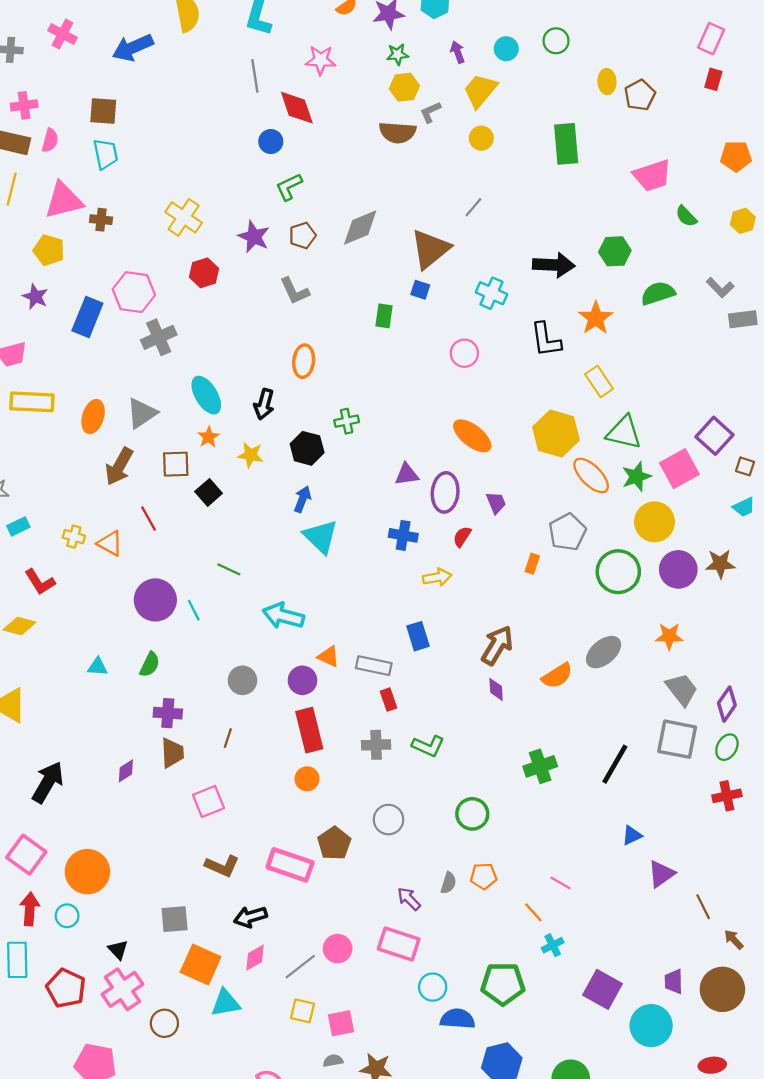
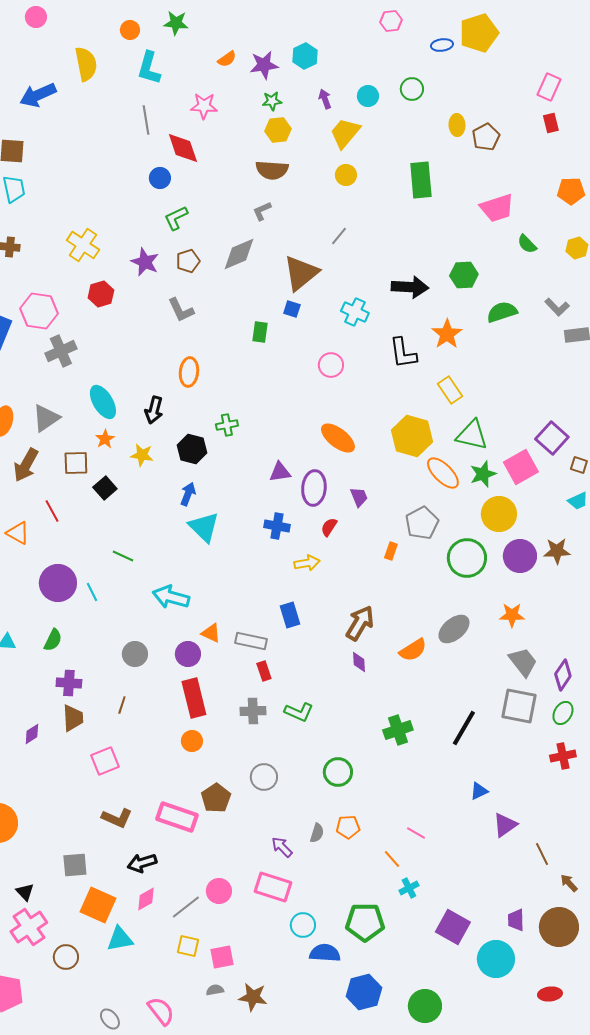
red rectangle: (713, 79) -> (551, 123), turned -30
gray L-shape: (430, 112) -> (262, 211), moved

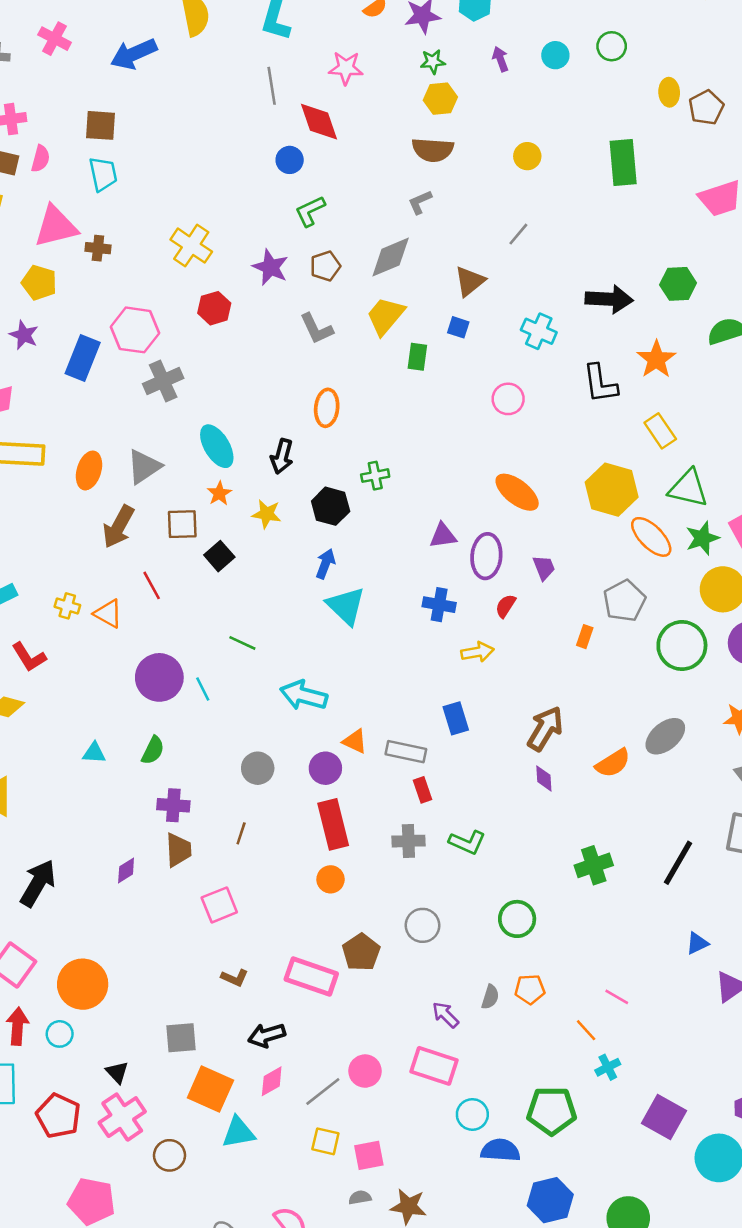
yellow trapezoid: (345, 133) -> (385, 316), moved
brown triangle: (301, 273) -> (470, 281), size x0.7
brown L-shape: (117, 818) -> (235, 978), size x0.7

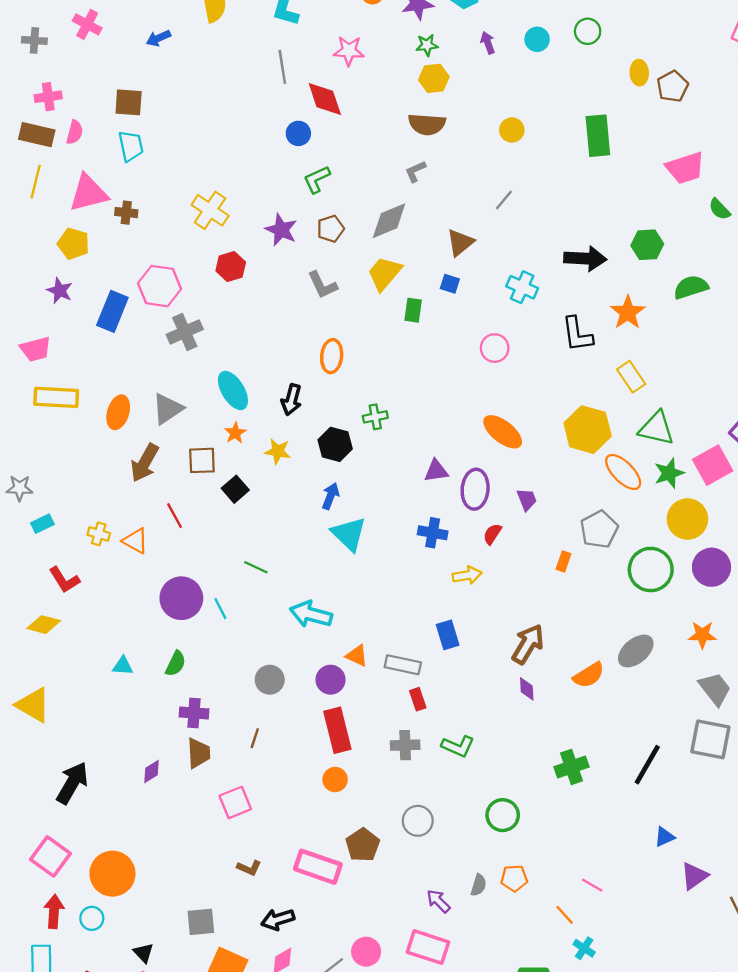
blue arrow: (134, 54) -> (158, 38), size x0.6
cyan cross: (608, 1067) -> (584, 948), turned -30

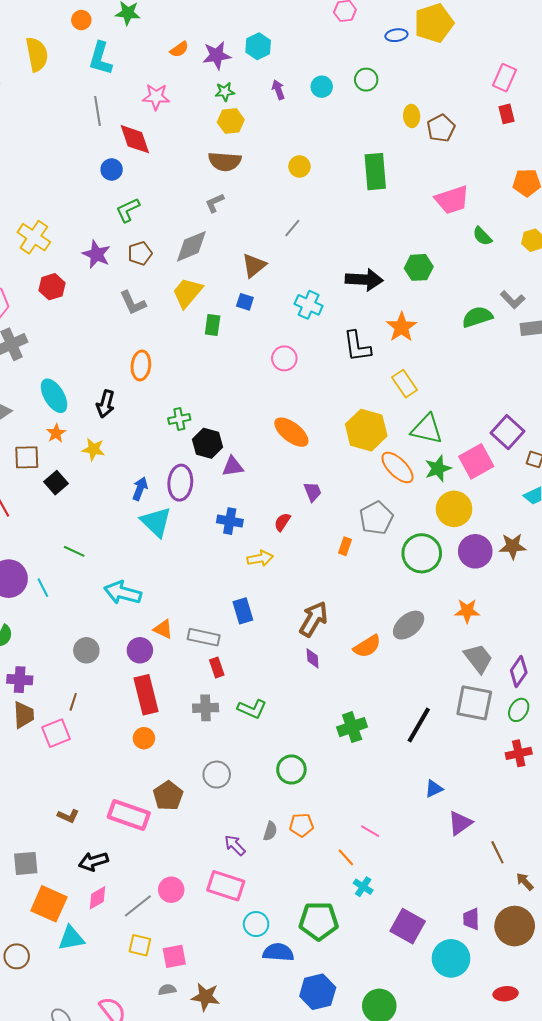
green semicircle: (691, 287) -> (477, 317), moved
black hexagon: (335, 444) -> (208, 443), moved
purple ellipse: (475, 489) -> (180, 483), moved
pink square: (235, 802) -> (56, 733), moved

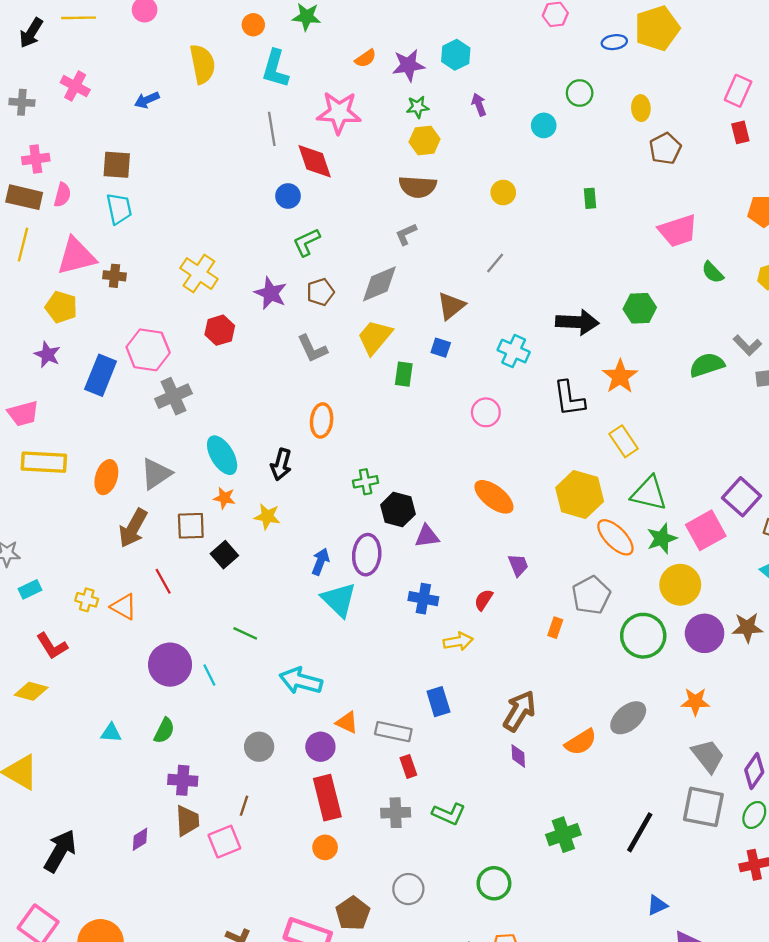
cyan circle: (322, 87) -> (544, 125), moved
pink star: (156, 97) -> (339, 113), size x1.4
yellow ellipse: (412, 116) -> (641, 108), moved
green rectangle: (375, 172) -> (590, 198), size x0.5
orange star: (56, 433) -> (224, 498), turned -30

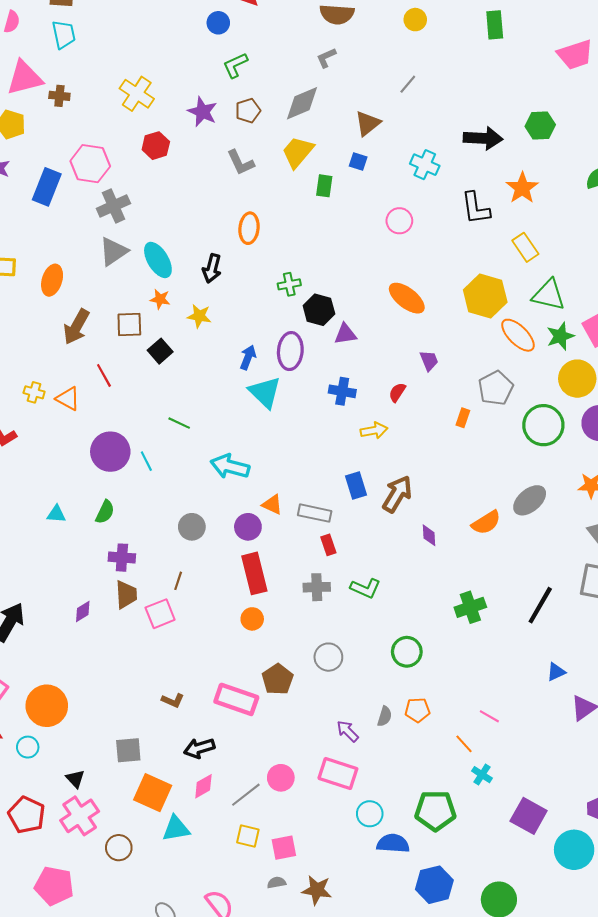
green rectangle: (590, 198) -> (495, 25), size x1.5
gray triangle: (156, 474) -> (113, 251), moved
brown arrow: (519, 711) -> (397, 494), moved

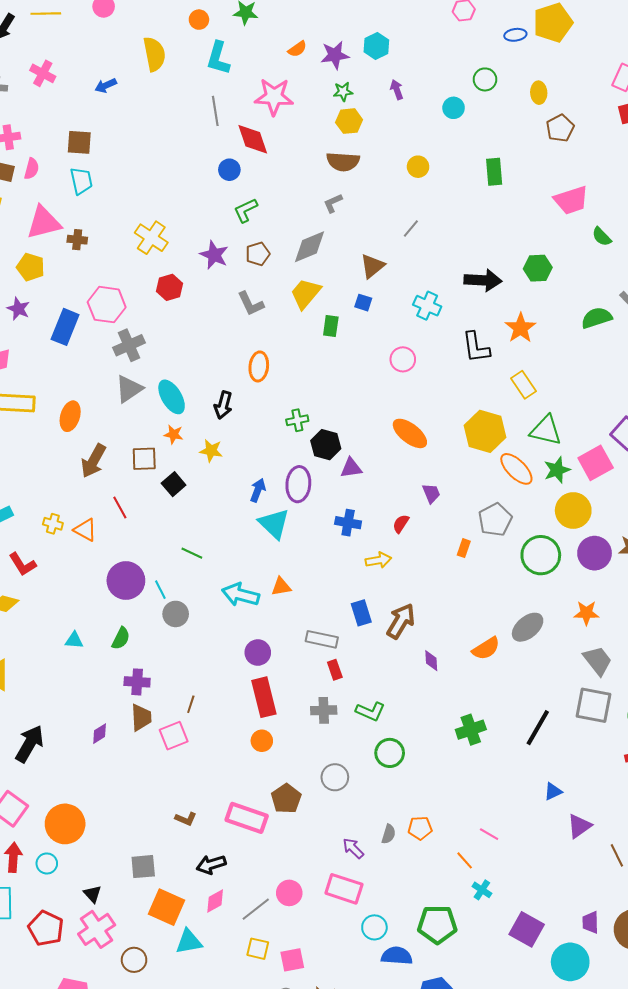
orange triangle: (272, 505) -> (281, 587), moved, turned -35
gray circle: (192, 527) -> (176, 614), moved
green circle: (407, 652) -> (390, 753), moved

